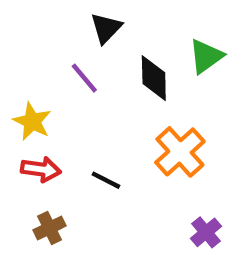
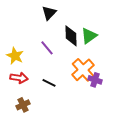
green triangle: (206, 56) -> (89, 36), moved
purple line: (84, 78) -> (47, 48), moved
purple cross: (206, 232) -> (95, 80), moved, turned -32

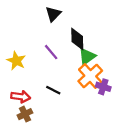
green triangle: (89, 36) -> (87, 56), moved
red arrow: (19, 78) -> (21, 97), moved

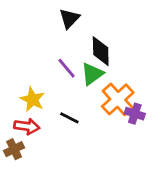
green triangle: (87, 56) -> (92, 74), moved
yellow star: (16, 61) -> (32, 99), moved
brown cross: (25, 114) -> (14, 149), moved

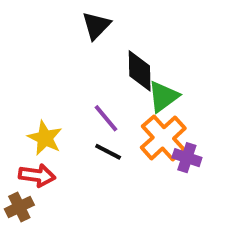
purple line: (67, 68) -> (106, 118), moved
green triangle: (92, 74) -> (163, 97), moved
black line: (69, 118) -> (108, 152), moved

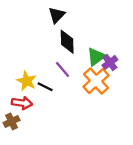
black diamond: (140, 71) -> (67, 42), moved
black line: (108, 152) -> (45, 87), moved
purple cross: (187, 158) -> (110, 62), moved, turned 35

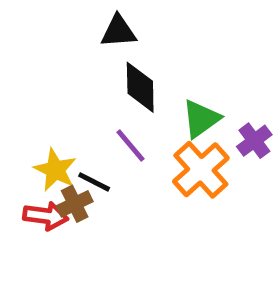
black triangle: (57, 15) -> (118, 31), turned 42
purple cross: (110, 62) -> (254, 141), moved
brown cross: (12, 121) -> (75, 204), moved

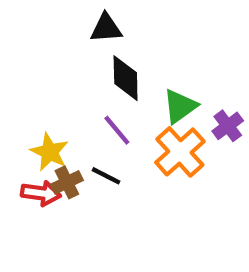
black line: (94, 182) -> (106, 176), moved

